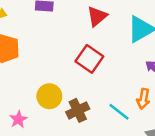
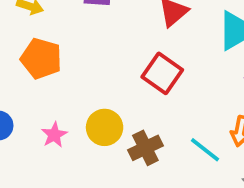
pink star: (18, 119) -> (54, 135), moved

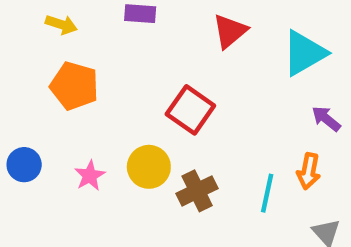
red square: (162, 73) -> (190, 110), moved
cyan line: (205, 150) -> (267, 193), turned 64

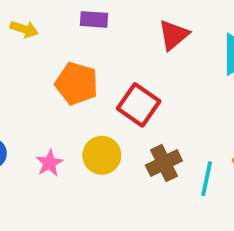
orange pentagon: (74, 86) -> (77, 83), moved
brown cross: (197, 191) -> (164, 163), moved

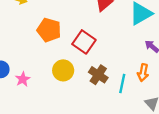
pink star: (49, 163) -> (23, 79), moved
brown cross: (164, 163) -> (98, 75), turned -30

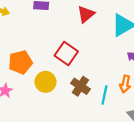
orange pentagon: (49, 30) -> (20, 62), moved, turned -30

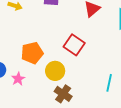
brown cross: (80, 86) -> (63, 94), moved

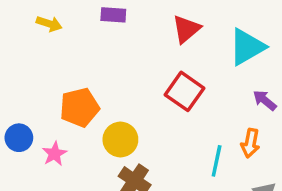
red square: (74, 45) -> (185, 91), moved

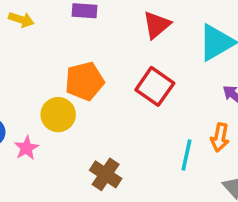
orange pentagon: (79, 107) -> (85, 81), moved
yellow circle: (120, 140) -> (58, 115), moved

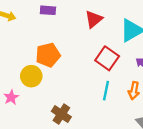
red square: (155, 86) -> (107, 58), moved
cyan line: (187, 155) -> (106, 91), moved

